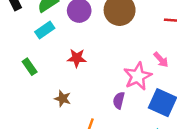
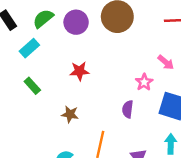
cyan rectangle: (45, 30) -> (29, 48), moved
pink star: (138, 76) -> (144, 82), size x0.6

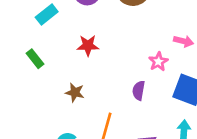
cyan rectangle: (29, 48) -> (47, 14), moved
pink arrow: (166, 62) -> (184, 41), turned -30

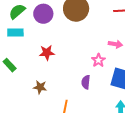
cyan rectangle: (47, 14) -> (15, 33), turned 42

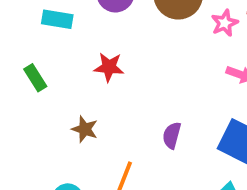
pink star: (98, 60) -> (225, 23), moved

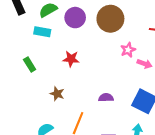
pink star: (225, 23) -> (128, 50), moved
purple semicircle: (172, 135) -> (106, 98), turned 72

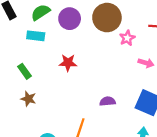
pink star: (128, 50) -> (127, 38), moved
brown star: (57, 94) -> (28, 99), moved

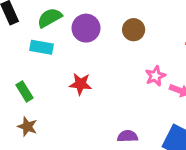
brown circle: (107, 18) -> (134, 30), size x0.6
pink star: (127, 38) -> (155, 76), moved

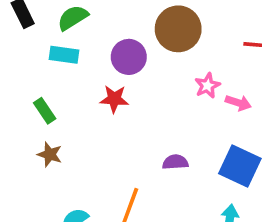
purple circle: (86, 28) -> (129, 57), moved
brown circle: (134, 30) -> (178, 29), size x1.6

